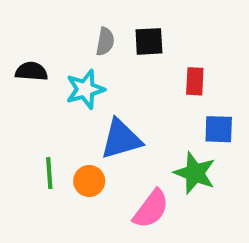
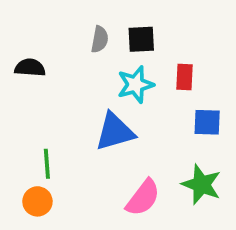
cyan star: (85, 89) -> (135, 85), moved
green star: (195, 173) -> (201, 184), moved
orange circle: (89, 181) -> (37, 201), moved

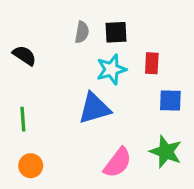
black semicircle: (30, 68) -> (24, 55), turned 30
green line: (47, 164) -> (23, 119), moved

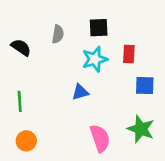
gray semicircle: (82, 32) -> (58, 34), moved
blue triangle: (94, 108) -> (80, 92), size x0.6
pink semicircle: (118, 163) -> (100, 138), turned -56

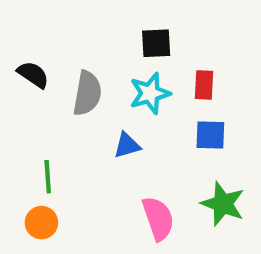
gray semicircle: (58, 34) -> (87, 93), moved, size x1.5
blue square: (145, 86) -> (210, 135), moved
green line: (20, 101) -> (48, 177), moved

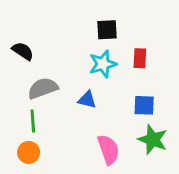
gray semicircle: (87, 93) -> (43, 88), moved, turned -120
blue square: (210, 135) -> (144, 105), moved
blue triangle: (127, 145) -> (87, 100), turned 30

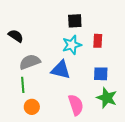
blue triangle: (87, 100) -> (61, 70), size x1.5
orange circle: (29, 152) -> (32, 107), moved

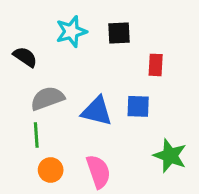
cyan star: (72, 45) -> (71, 31), moved
blue square: (101, 74) -> (138, 106), moved
pink semicircle: (76, 105) -> (98, 172), moved

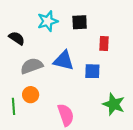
blue triangle: (97, 111) -> (64, 61), moved
green line: (36, 135) -> (14, 106), moved
orange circle: (51, 170) -> (31, 95), moved

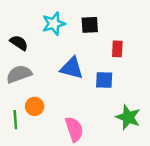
gray semicircle: (32, 66) -> (19, 74), moved

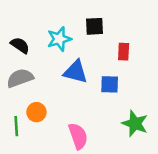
cyan star: (54, 24) -> (59, 39), moved

